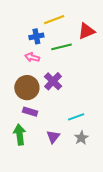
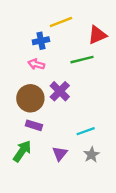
green line: (61, 47) -> (82, 60), moved
green arrow: (20, 135) -> (22, 151), turned 42

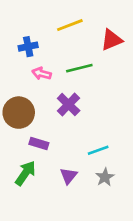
blue cross: (41, 41) -> (28, 47), moved
green line: (82, 60) -> (79, 68), moved
brown circle: (30, 98) -> (19, 113), moved

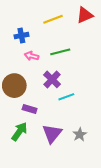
red triangle: (112, 40) -> (85, 15), moved
cyan line: (98, 150) -> (66, 97), moved
purple triangle: (69, 176) -> (52, 134), size x1.5

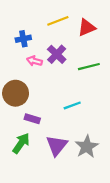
red triangle: (85, 15) -> (87, 28), moved
green line: (60, 52) -> (89, 67), moved
purple cross: (52, 79) -> (57, 54), moved
gray star: (80, 135) -> (87, 147), size x1.5

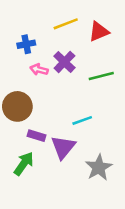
purple triangle: (57, 145) -> (63, 147), moved

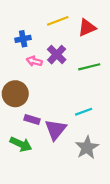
cyan line: (82, 120) -> (84, 112), moved
green arrow: (24, 164) -> (21, 144), turned 80

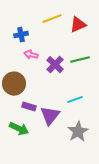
purple cross: (57, 55) -> (55, 65), moved

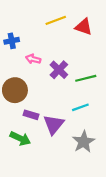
red triangle: (78, 25) -> (84, 27), turned 42
blue cross: (21, 35) -> (12, 41), moved
green line: (80, 60) -> (86, 78), moved

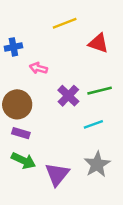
red triangle: (84, 27) -> (98, 43), moved
purple cross: (59, 70) -> (68, 96), moved
purple rectangle: (31, 115) -> (21, 133), moved
purple triangle: (54, 124) -> (57, 174), moved

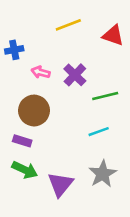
red triangle: (98, 43) -> (113, 35), moved
purple cross: (68, 96) -> (75, 75), moved
brown circle: (17, 104) -> (34, 111), moved

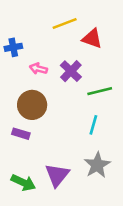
red triangle: (113, 35) -> (92, 39), moved
cyan line: (99, 132) -> (93, 125), turned -54
green arrow: (25, 170) -> (23, 183), moved

